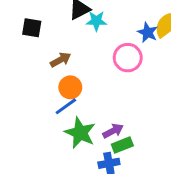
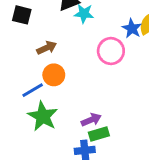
blue line: (66, 106) -> (33, 90), moved
green star: (80, 133) -> (43, 116), moved

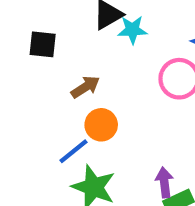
purple arrow: (91, 120) -> (164, 182), turned -66

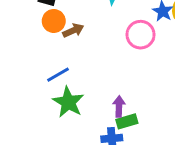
orange circle: (101, 125) -> (54, 21), moved

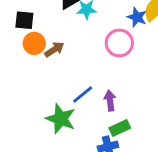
blue line: (58, 75) -> (83, 94), moved
purple arrow: (119, 106) -> (110, 101), moved

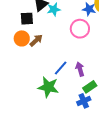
black square: (24, 20) -> (27, 19), moved

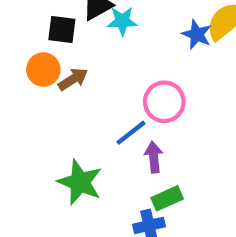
pink circle: (80, 29) -> (164, 102), moved
blue line: (61, 68) -> (131, 133), moved

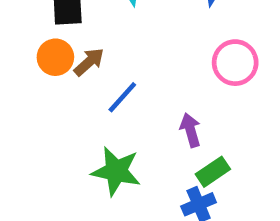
pink circle: (164, 102) -> (235, 63), moved
blue line: (131, 133) -> (122, 97), moved

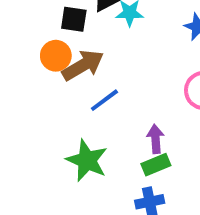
brown arrow: (89, 62) -> (83, 65), size x1.5
green rectangle: (213, 172) -> (156, 165), moved

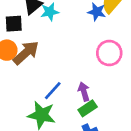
blue line: (104, 100) -> (53, 91), moved

